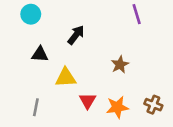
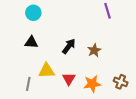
cyan circle: (31, 14) -> (33, 13), moved
black arrow: (76, 35) -> (69, 46), moved
yellow triangle: (66, 77) -> (47, 71), moved

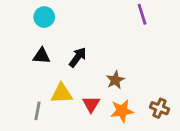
black arrow: (69, 46) -> (78, 57), moved
brown star: (94, 50) -> (115, 80), moved

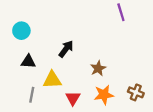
cyan circle: (44, 17) -> (21, 31), moved
black triangle: (42, 56) -> (28, 62), moved
red triangle: (91, 104) -> (73, 98), moved

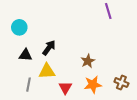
black arrow: (66, 49) -> (49, 48), moved

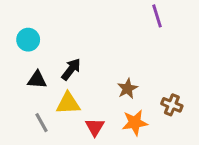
brown cross: (121, 83) -> (172, 105), moved
gray line: (29, 85) -> (41, 123), turned -40

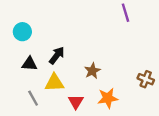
brown star: (127, 89) -> (92, 71), moved
brown cross: (172, 105) -> (146, 79), moved

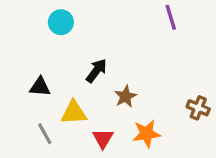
cyan circle: (22, 32) -> (61, 22), moved
black arrow: (57, 55) -> (96, 71), moved

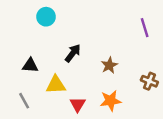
purple line: (171, 17) -> (145, 28), moved
brown star: (126, 96) -> (109, 65), moved
gray line: (45, 134) -> (24, 101), moved

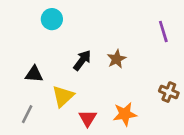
brown star: (109, 65) -> (117, 59), moved
yellow triangle: (56, 85) -> (63, 96), turned -40
gray line: (24, 101) -> (27, 114), turned 56

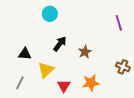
cyan circle: (52, 19) -> (50, 14), moved
brown star: (117, 59) -> (85, 52), moved

